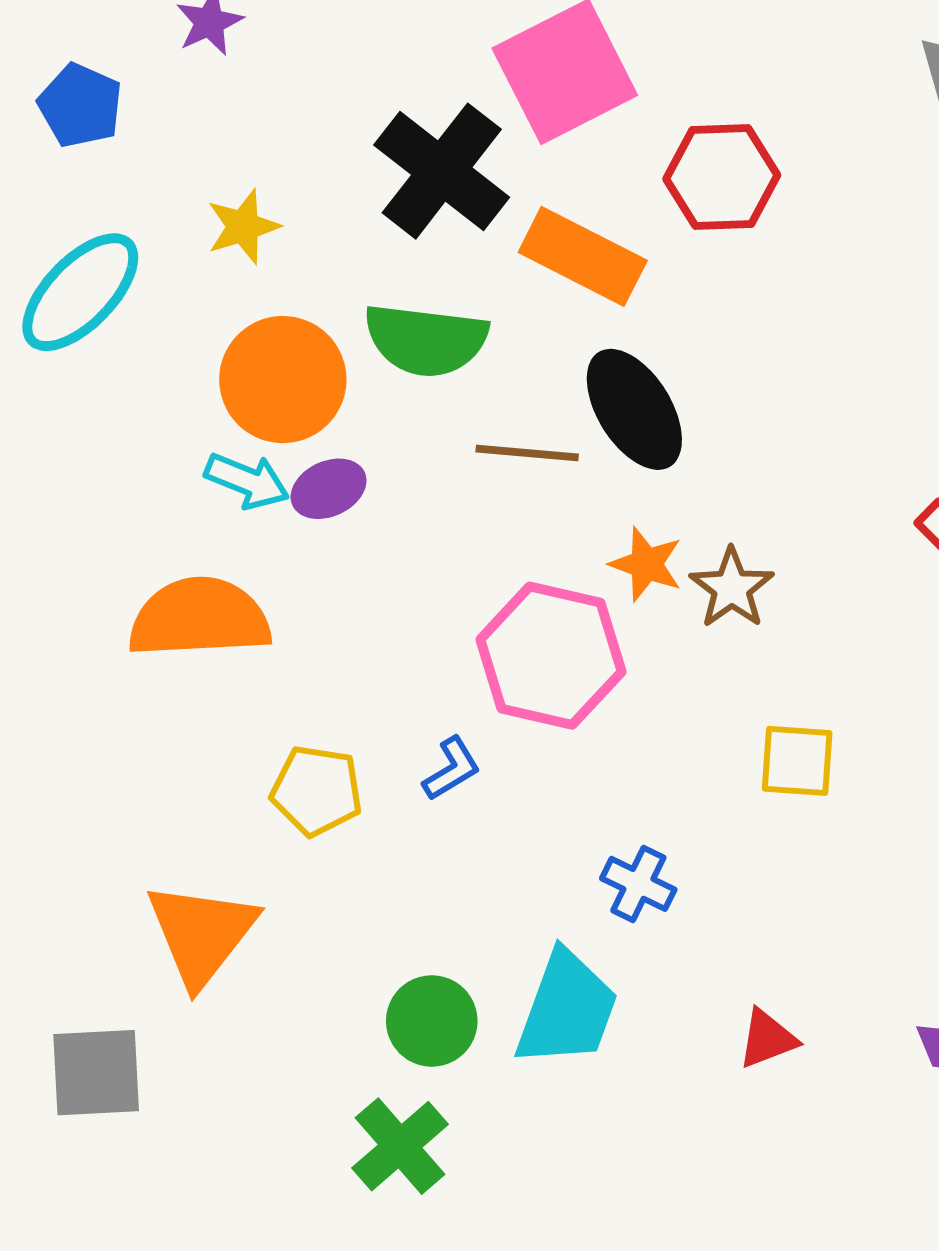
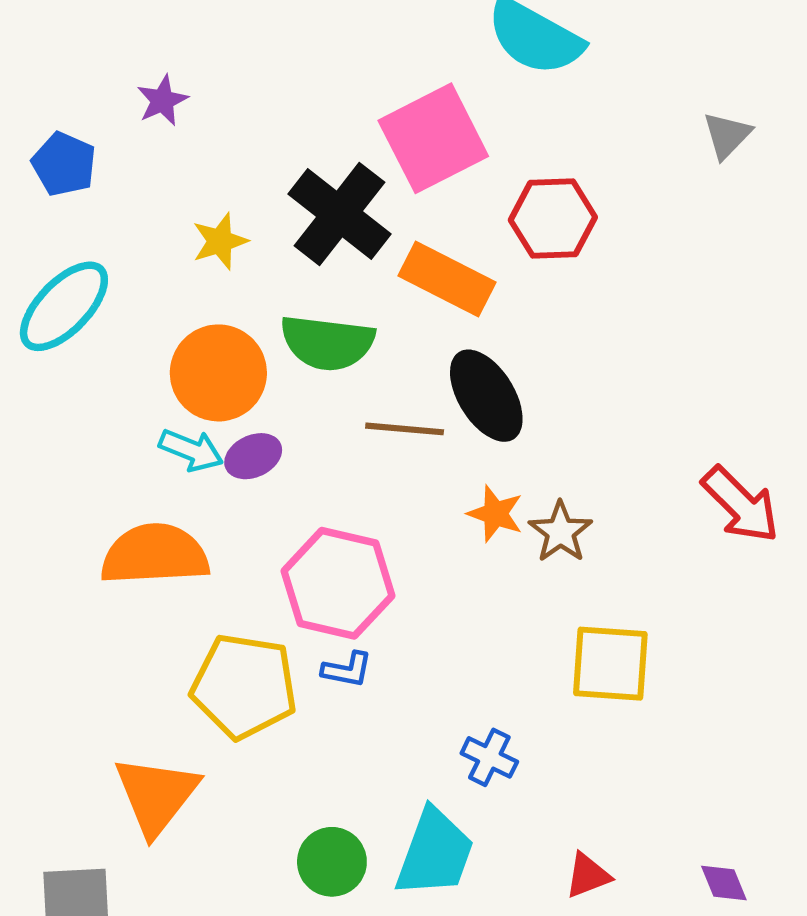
yellow star: (243, 227) -> (220, 241), moved
pink hexagon: (551, 656) -> (338, 583), moved
yellow square: (797, 761) -> (610, 664), size x1.4
blue L-shape: (452, 769) -> (347, 670), turned 42
yellow pentagon: (317, 791) -> (244, 686), size x1.5

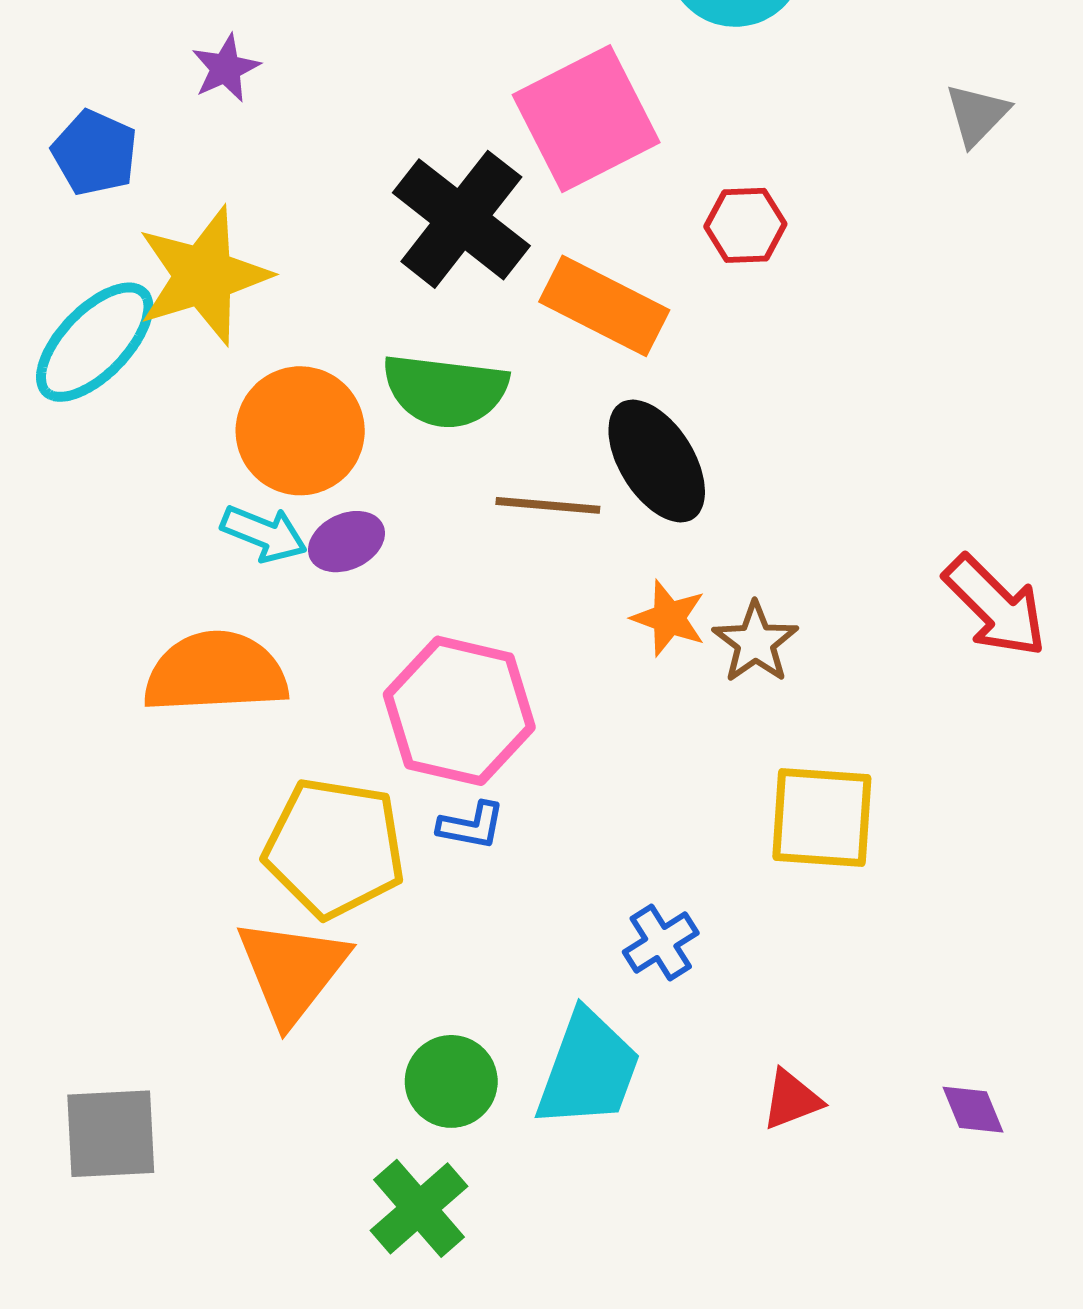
red hexagon: (553, 219) -> (745, 225), size x0.7
yellow star: (220, 241) -> (203, 276), moved, size x1.8
blue cross: (489, 757) -> (661, 942), turned 32
orange triangle: (156, 795) -> (292, 971), moved

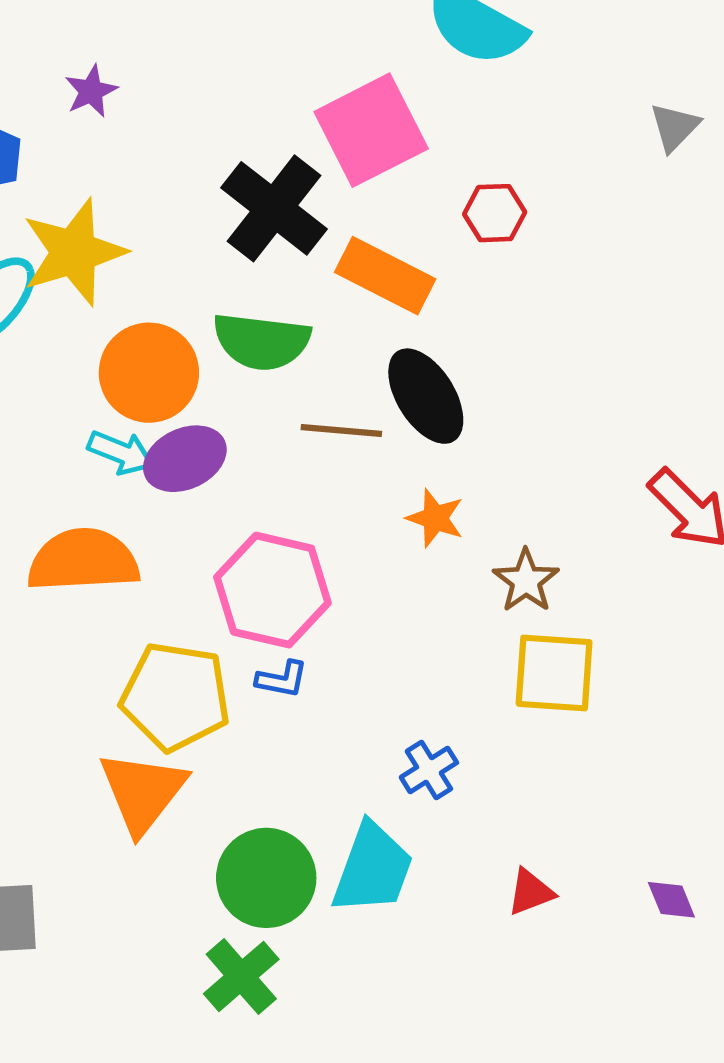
purple ellipse: (346, 542) -> (185, 459), size x1.4
brown star: (755, 642) -> (526, 581), moved
green circle: (451, 1081) -> (266, 878), size x1.4

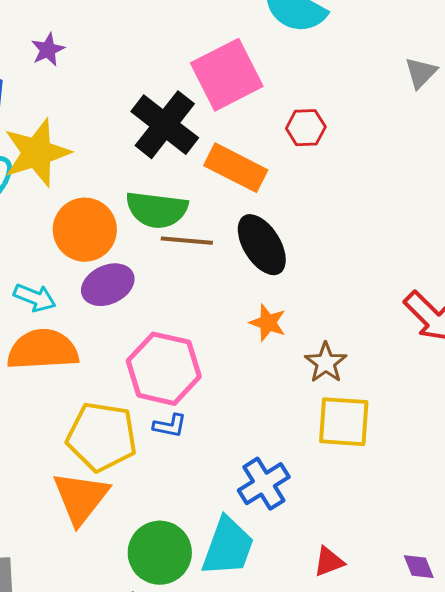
brown line: (341, 431) -> (187, 241), moved
cyan arrow: (121, 452) -> (35, 298), moved
blue cross: (429, 770) -> (264, 484), size x1.4

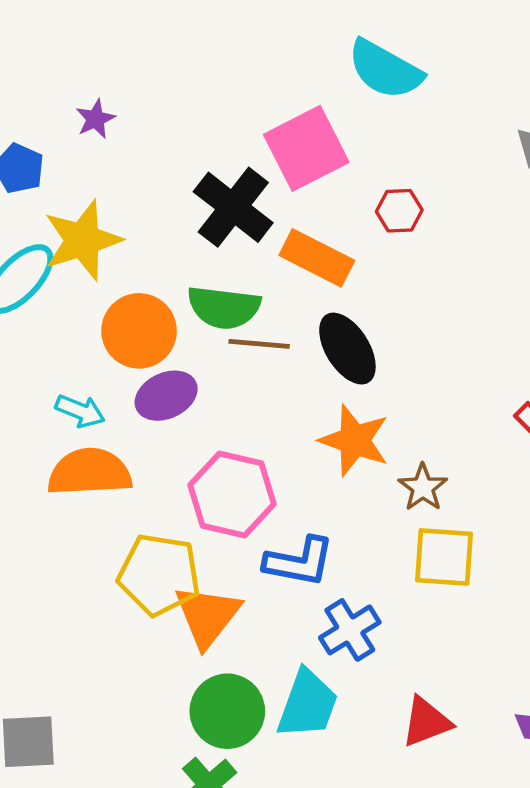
orange star: (268, 323) -> (355, 440), size x1.6
blue L-shape: (170, 426) -> (299, 562), moved, size x1.8
orange triangle: (81, 498) -> (207, 616), moved
red triangle: (329, 562) -> (426, 722), size x1.4

